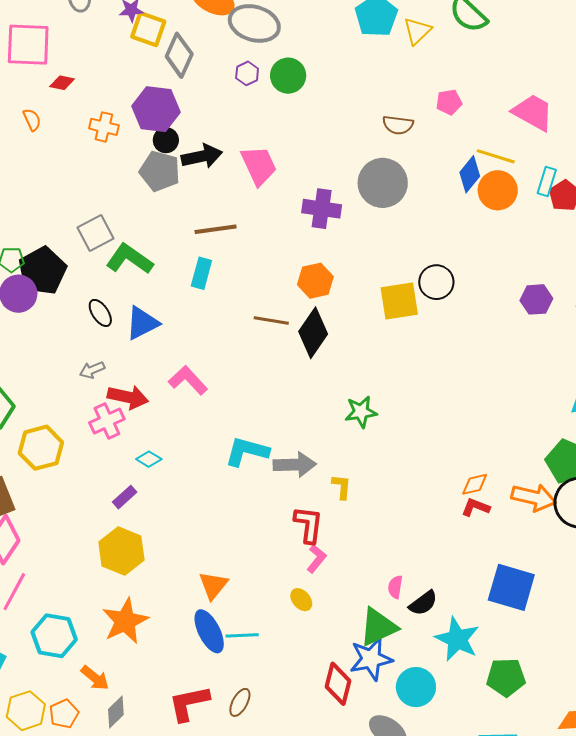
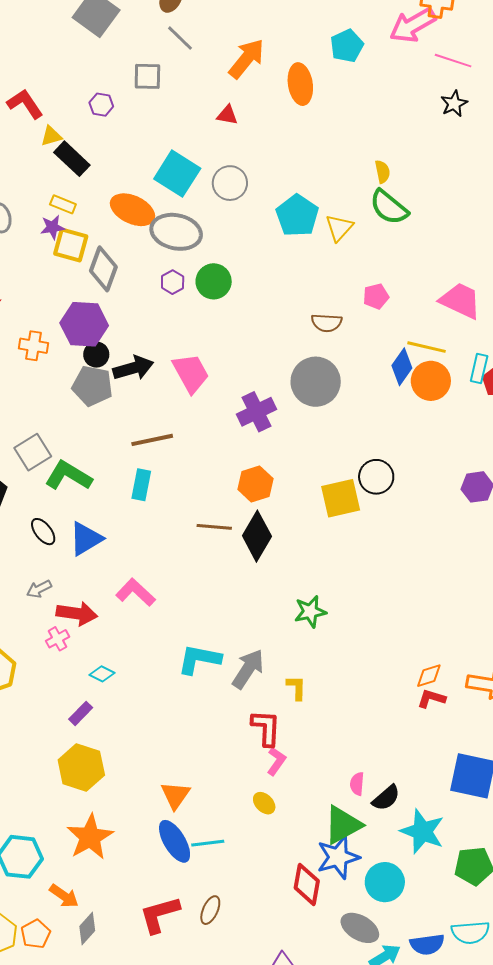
purple cross: (322, 209) -> (257, 412), turned -30
pink cross: (107, 421) -> (58, 639), size x0.7
gray arrow: (295, 465) -> (248, 669), turned -51

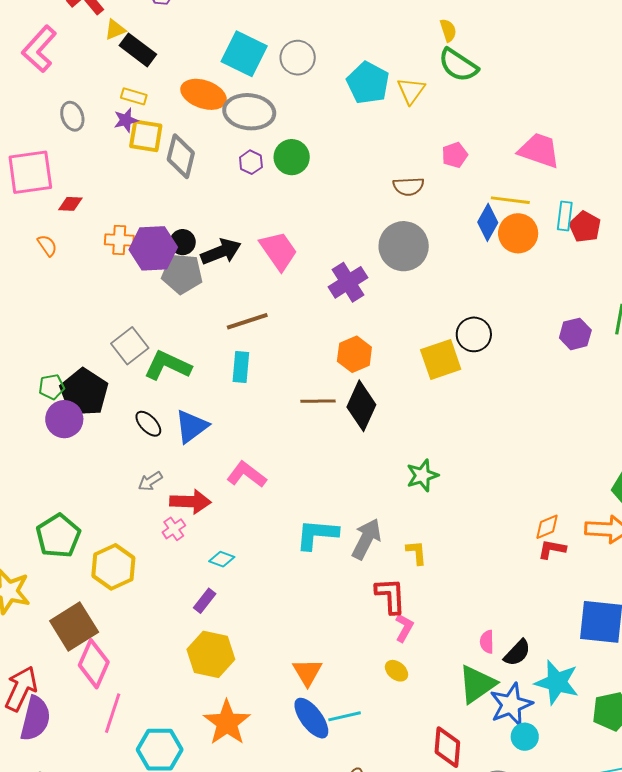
purple hexagon: (84, 324) -> (153, 248), moved
blue star: (338, 857) -> (511, 705), moved
cyan circle: (385, 882) -> (525, 737), size x0.7

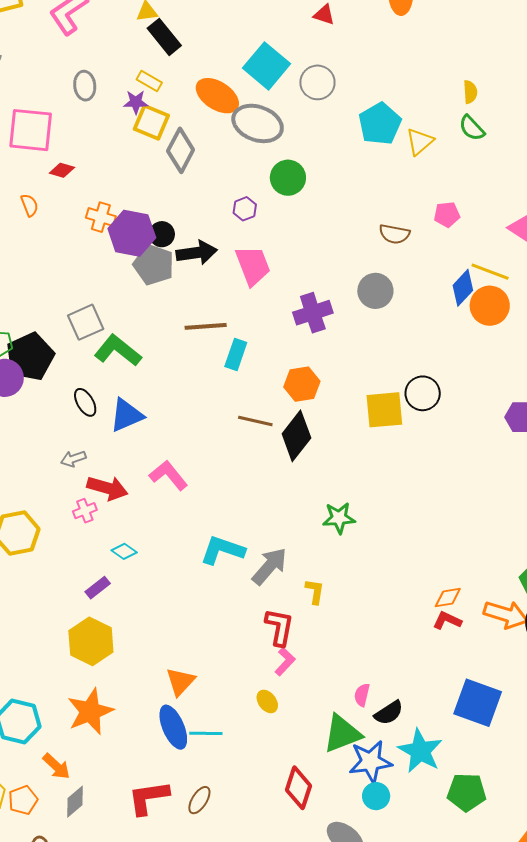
green semicircle: (458, 65) -> (472, 128), size x0.7
purple hexagon: (251, 162) -> (245, 209), moved
gray circle: (404, 246) -> (375, 291), size x0.7
cyan rectangle: (241, 367) -> (236, 355), moved

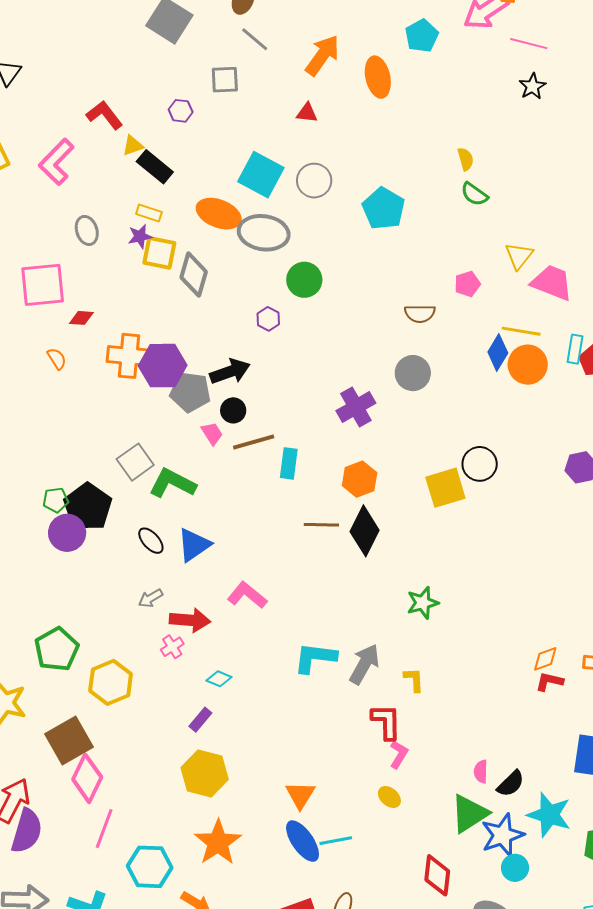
yellow triangle: (420, 142) -> (519, 256), moved
orange cross: (101, 217) -> (129, 356), size x1.5
black circle: (162, 234) -> (233, 410), moved
pink trapezoid: (253, 265) -> (212, 433), moved, size x0.6

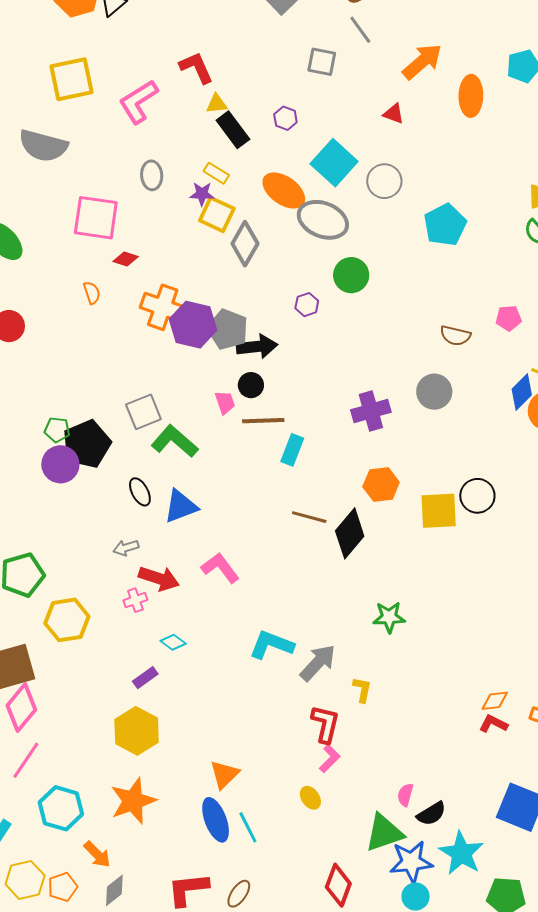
purple hexagon: (181, 111) -> (285, 118), moved
gray pentagon: (190, 392) -> (228, 329), moved
orange hexagon: (360, 479) -> (381, 485), moved
cyan line: (336, 841) -> (248, 827), turned 60

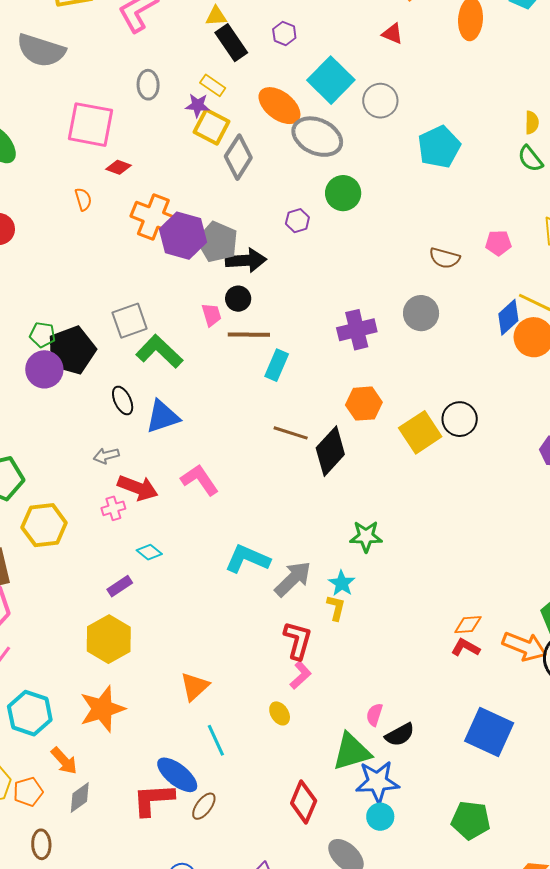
yellow square: (439, 511) -> (420, 432), turned -33
blue ellipse: (216, 820) -> (177, 775), moved, turned -33
cyan star: (461, 853) -> (342, 583), moved, size x0.6

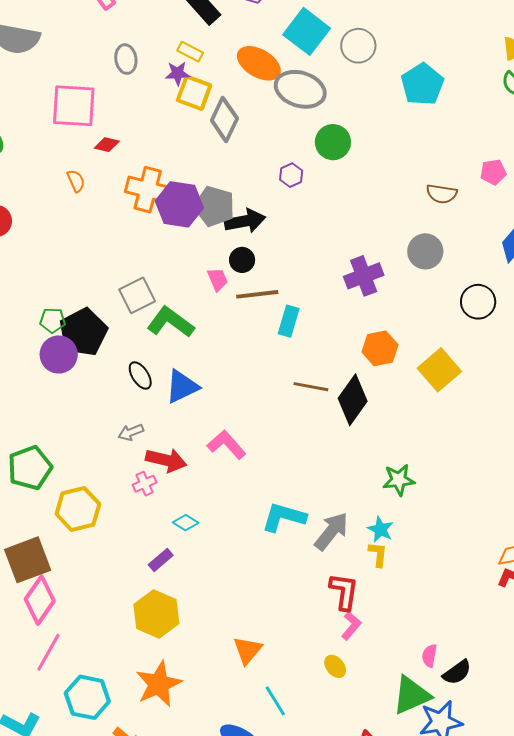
black circle: (460, 419) -> (478, 302), moved

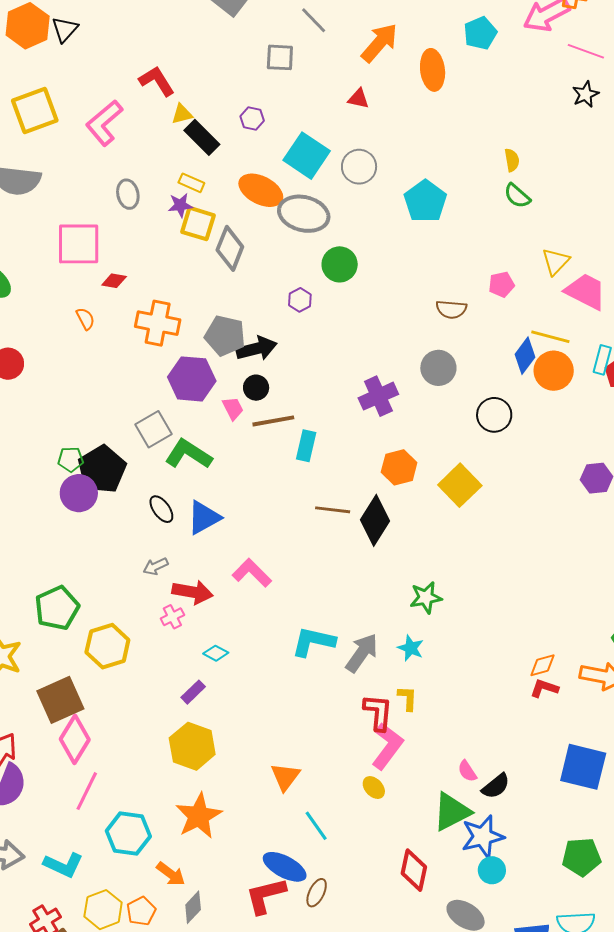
purple hexagon: (179, 204) -> (192, 379), moved
yellow L-shape: (378, 554) -> (408, 698), moved
pink L-shape: (351, 626) -> (387, 746), size x1.6
pink semicircle: (429, 656) -> (467, 771), turned -40

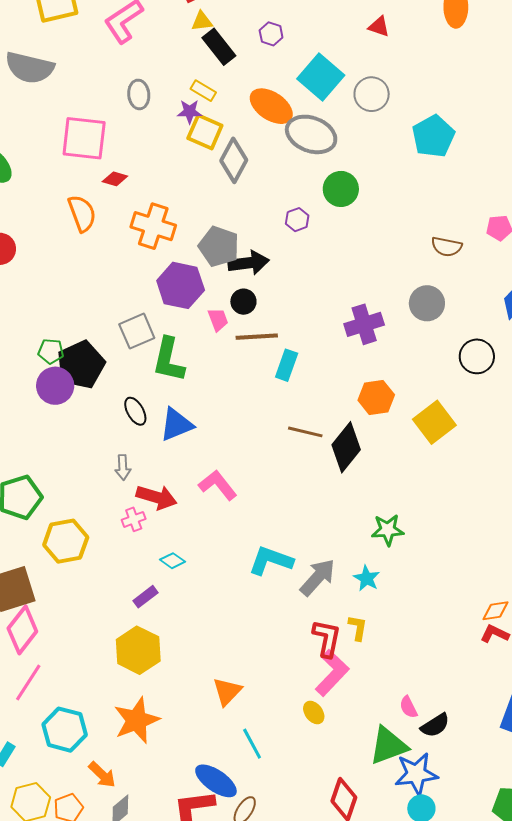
orange semicircle: (85, 319) -> (82, 213), size x1.6
green L-shape: (188, 454) -> (169, 360), turned -117
gray arrow: (156, 566) -> (123, 467), turned -75

